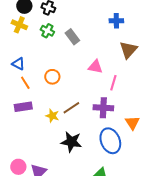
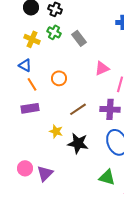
yellow cross: (19, 25) -> (32, 39), moved
pink triangle: (95, 67) -> (102, 68), turned -35
yellow star: (52, 116) -> (56, 131), moved

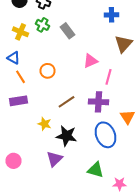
purple triangle: (45, 173) -> (54, 159), moved

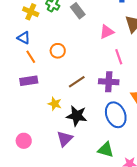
pink triangle: (90, 61) -> (107, 32), moved
pink line: (108, 77) -> (119, 57), turned -35

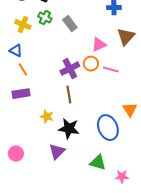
orange circle: (58, 51) -> (91, 64), moved
pink line: (119, 57) -> (111, 70), turned -56
brown line: (77, 82) -> (69, 95), turned -66
purple cross: (109, 82) -> (70, 69), moved, turned -30

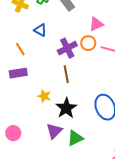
blue triangle: (16, 51) -> (40, 30), moved
black star: (69, 129) -> (66, 108), turned 30
green triangle: (98, 163) -> (75, 138), moved, turned -42

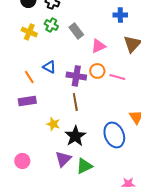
pink triangle: (96, 24) -> (98, 46), moved
blue triangle: (40, 30) -> (49, 67), moved
purple cross: (67, 48) -> (76, 76), turned 36

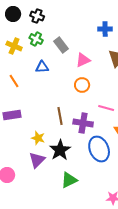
blue triangle: (49, 67) -> (42, 67), moved, turned -32
purple cross: (76, 76) -> (83, 123), moved
orange line: (29, 77) -> (14, 81), moved
pink line: (117, 77) -> (106, 108), moved
purple triangle: (63, 159) -> (37, 160), moved

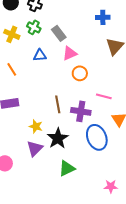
pink triangle: (83, 60) -> (70, 53), moved

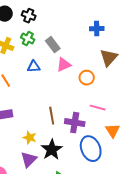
orange circle: (80, 73) -> (87, 78), moved

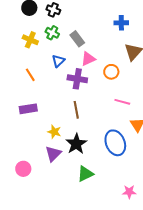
blue triangle: (34, 67) -> (58, 61), turned -40
purple cross: (75, 123) -> (77, 79), moved

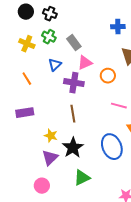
pink circle: (23, 169) -> (42, 186), moved

